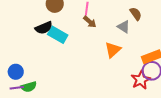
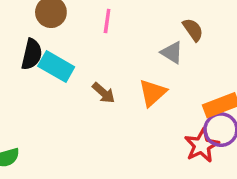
brown arrow: (90, 22) -> (104, 93), moved
black semicircle: (44, 28) -> (32, 54), turned -54

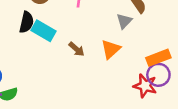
gray triangle: (172, 53) -> (124, 21), turned 42
red star: (202, 145) -> (145, 86), turned -30

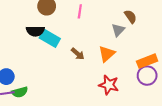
black semicircle: (26, 22) -> (35, 31), turned 78
red star: (145, 86) -> (109, 85), moved

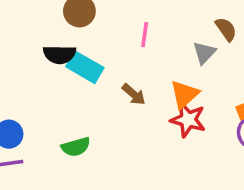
pink line: (80, 11) -> (145, 35), moved
red star: (109, 85) -> (188, 120), moved
green semicircle: (20, 92) -> (76, 147), moved

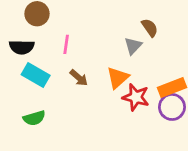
pink line: (145, 35) -> (66, 44), moved
cyan rectangle: (85, 67) -> (36, 75), moved
red star: (188, 120) -> (136, 97), moved

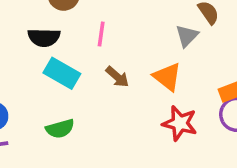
orange triangle: (118, 78) -> (167, 77), turned -40
red star: (136, 97) -> (180, 123), moved

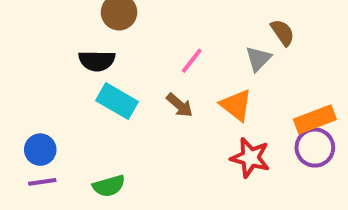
pink line: (101, 34) -> (192, 61), moved, turned 30
green semicircle: (60, 129) -> (109, 186), moved

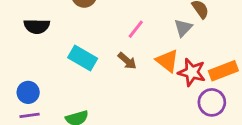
black semicircle: (97, 61) -> (37, 26), moved
purple circle: (315, 148) -> (212, 102), moved
red star: (250, 158) -> (192, 72), moved

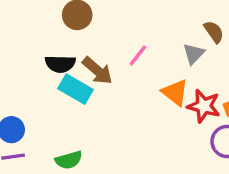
black semicircle: (37, 26) -> (60, 64), moved
brown arrow: (127, 61) -> (97, 71), moved, size x1.4

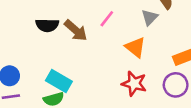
cyan rectangle: (75, 89) -> (59, 81), moved
red star: (204, 106) -> (134, 84), moved

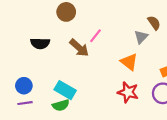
pink line: (107, 19) -> (95, 36), moved
black semicircle: (47, 25) -> (40, 43), moved

